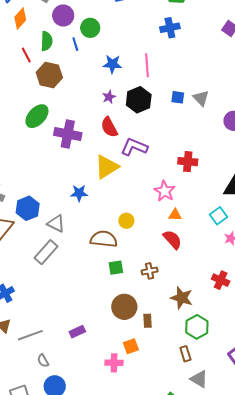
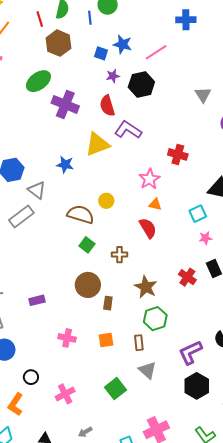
pink line: (147, 65) -> (156, 52), turned 50
blue square: (178, 97) -> (101, 53), moved
green square: (116, 268) -> (87, 245), turned 35
orange square: (131, 346) -> (106, 340), moved

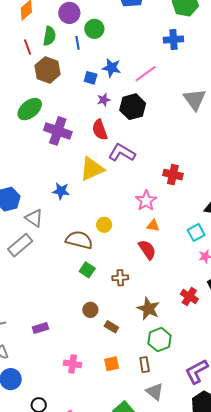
gray triangle: (203, 95) -> (195, 99), moved, size x1.4
brown circle: (88, 285) -> (90, 310), size x0.6
brown rectangle: (108, 303) -> (111, 327), turned -64

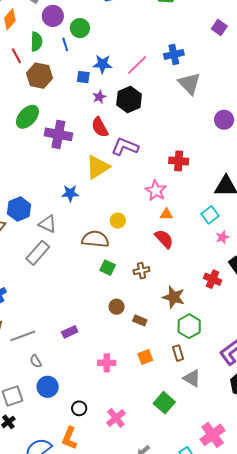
blue cross: (173, 40) -> (174, 54), moved

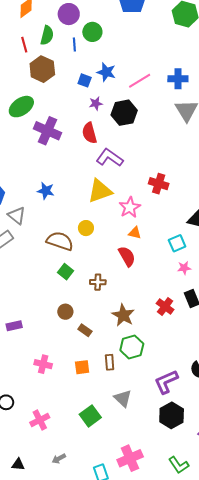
yellow triangle: (98, 167) -> (100, 191), moved
brown rectangle: (178, 353) -> (110, 362), moved

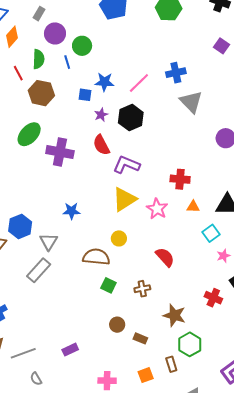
gray triangle: (17, 216) -> (49, 242), turned 36
orange triangle: (135, 233) -> (193, 207), moved

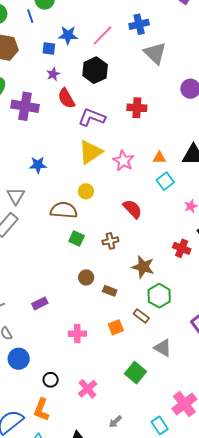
purple star: (101, 115) -> (53, 74), moved
red cross: (180, 179) -> (137, 108), moved
cyan square: (211, 233) -> (165, 181), moved
brown rectangle: (171, 364) -> (141, 316), turned -35

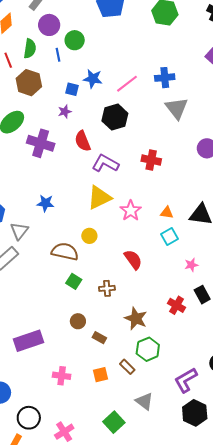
purple star: (53, 74) -> (65, 112), moved
purple rectangle: (40, 303) -> (28, 341), size x1.8
black circle: (51, 380) -> (29, 418), size x1.5

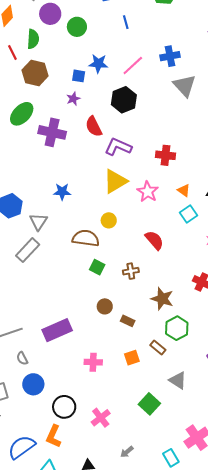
blue line: (58, 55) -> (126, 22), moved
red cross: (151, 160) -> (166, 155), moved
orange triangle: (167, 213) -> (184, 190), turned 32

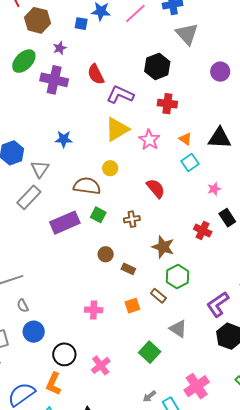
purple star: (73, 99) -> (60, 48), moved
black hexagon: (124, 100) -> (157, 66), moved
purple rectangle: (57, 330) -> (65, 223), moved
gray arrow: (127, 452) -> (149, 396), moved

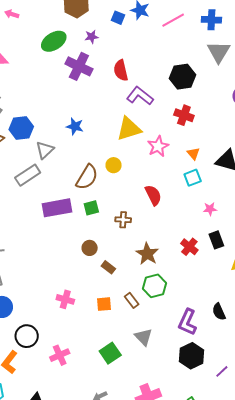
brown semicircle: (87, 186) -> (87, 177), turned 100
green square: (98, 215) -> (91, 208), turned 35
purple L-shape: (218, 304) -> (187, 322), turned -44

